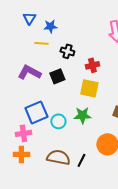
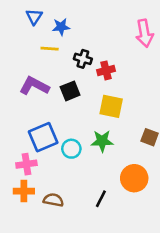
red cross: (92, 65) -> (106, 70), moved
brown semicircle: (58, 157) -> (53, 200), moved, size x0.7

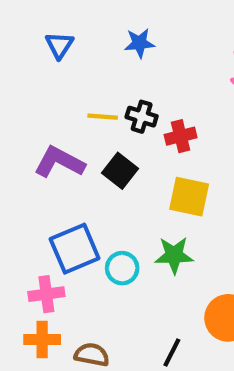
blue star: (61, 27) -> (139, 43), moved
yellow line: (50, 49) -> (103, 117), moved
black square: (70, 91) -> (120, 171), turned -30

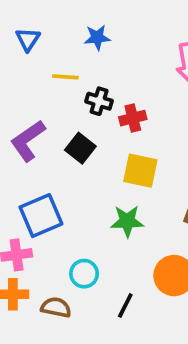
yellow line: (103, 117) -> (65, 77), moved
purple L-shape: (59, 162) -> (28, 141), turned -63
cyan circle: (122, 268) -> (84, 274), moved

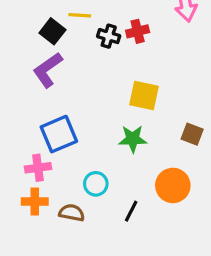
red cross: (133, 118) -> (138, 31), moved
black square: (80, 148) -> (52, 31), moved

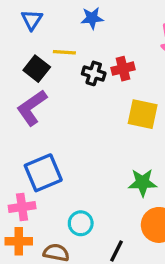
yellow square: (144, 96) -> (143, 114), moved
green star: (133, 139) -> (143, 183), moved

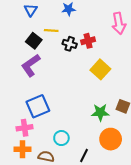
yellow square: (143, 114) -> (100, 69), turned 30

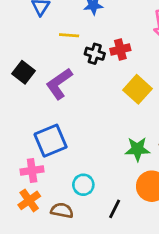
black square: (34, 41) -> (24, 72), moved
purple L-shape: (31, 65) -> (59, 84), moved
orange cross: (23, 149) -> (29, 200), turned -35

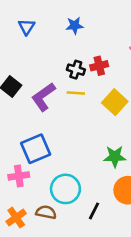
yellow line: (69, 35) -> (76, 93), moved
cyan circle: (83, 185) -> (65, 189), size x1.5
orange cross: (29, 200) -> (16, 217), moved

